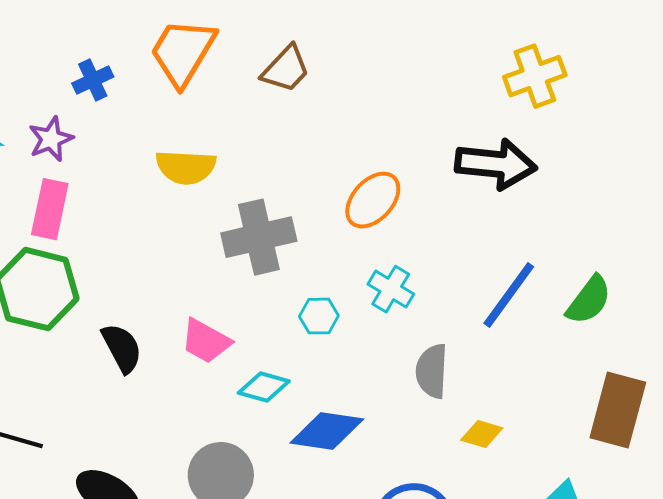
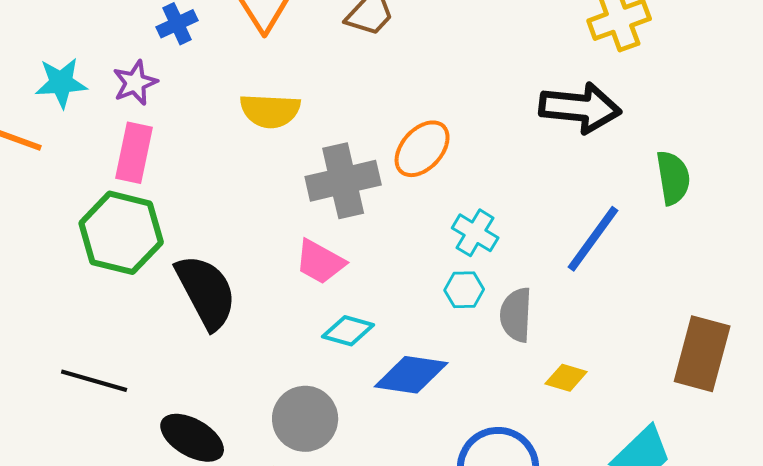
orange ellipse: (373, 200) -> (422, 149), moved
green semicircle: (589, 300) -> (673, 178), moved, turned -46
cyan hexagon: (319, 316) -> (464, 290), moved
pink trapezoid: (206, 341) -> (320, 262), moved
black semicircle: (122, 348) -> (206, 292), size x1.5

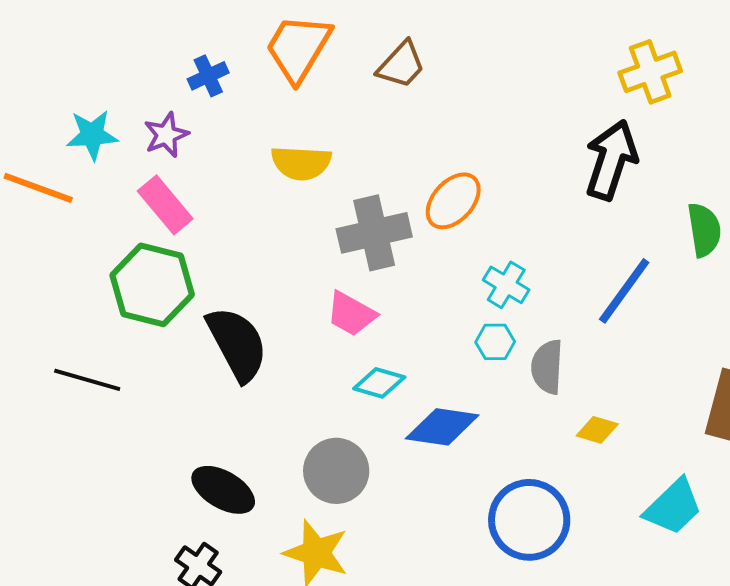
black arrow: (580, 108) -> (611, 160), turned -78
pink rectangle: (134, 153) -> (165, 205), turned -52
black line: (94, 381) -> (87, 380), moved

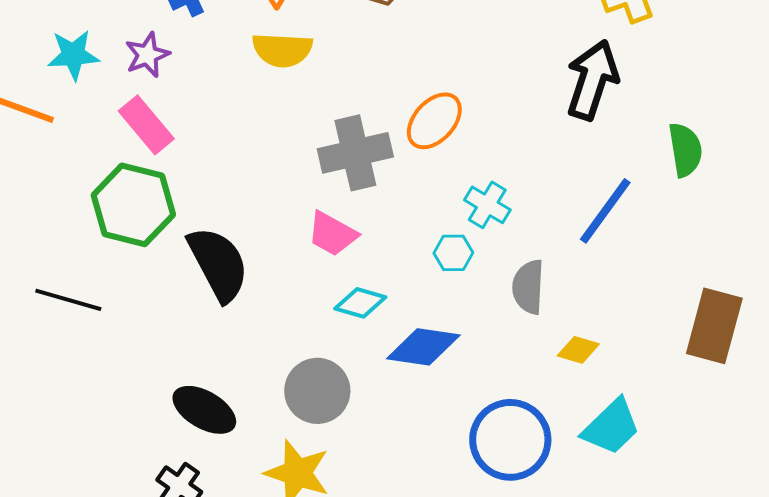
yellow semicircle: (301, 163) -> (282, 50), moved
cyan hexagon: (495, 342) -> (453, 253), moved
cyan trapezoid: (673, 507) -> (611, 427), moved

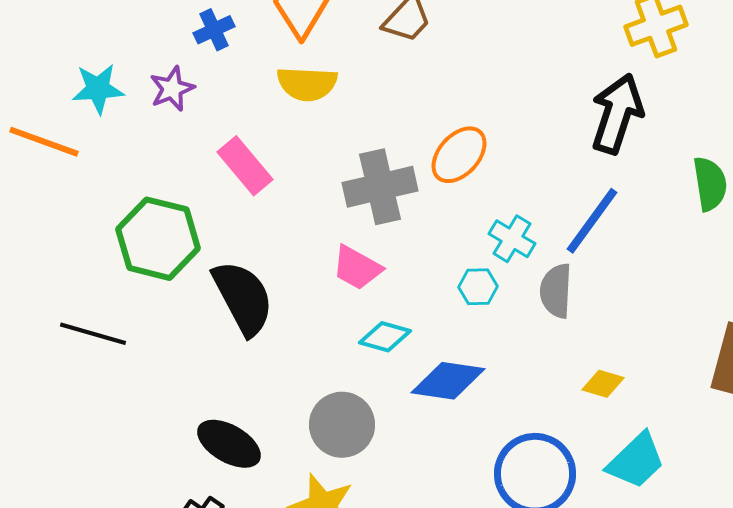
pink rectangle: (146, 125) -> (245, 166), moved
blue line: (605, 211) -> (592, 221), moved
gray semicircle: (528, 287) -> (556, 291), moved

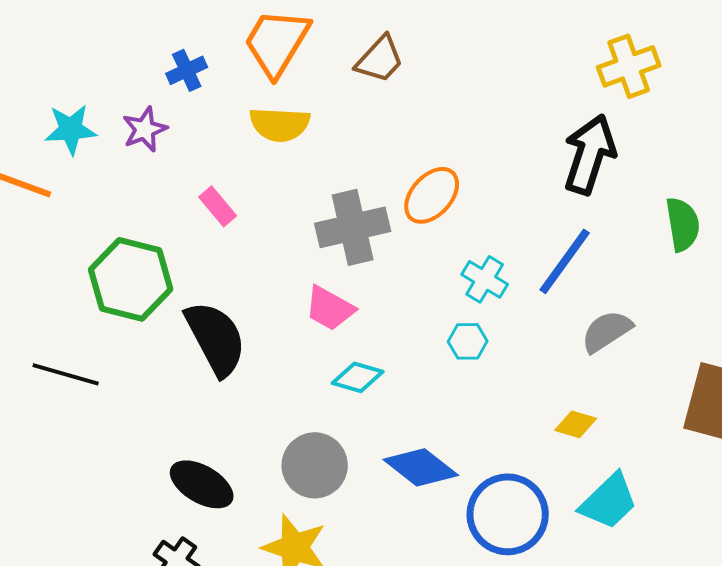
pink rectangle: (245, 166) -> (218, 206), size x0.7
cyan hexagon: (478, 287) -> (468, 341), moved
gray semicircle: (556, 291) -> (607, 331), moved, turned 54
blue diamond: (448, 381) -> (421, 467), moved, turned 30

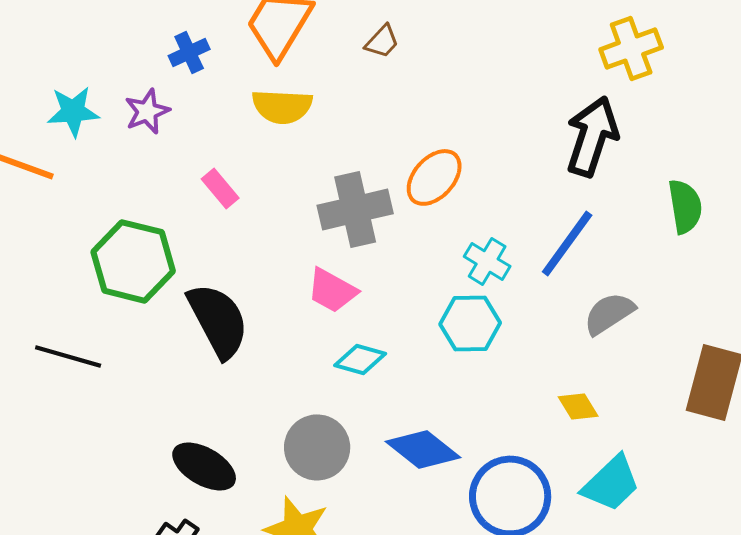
brown trapezoid: (380, 59) -> (382, 41), size x0.7
cyan hexagon: (468, 341) -> (470, 323), size x1.5
yellow diamond: (576, 424) -> (578, 406), turned 42

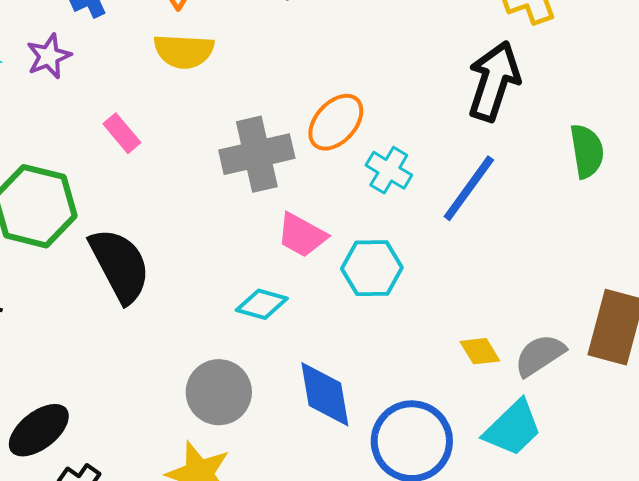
cyan cross: (487, 261) -> (389, 170), moved
pink trapezoid: (332, 290) -> (302, 235), moved
gray semicircle: (609, 313) -> (540, 355), moved
blue diamond: (423, 449) -> (325, 394), turned 42
black ellipse: (204, 466) -> (39, 430), moved, turned -68

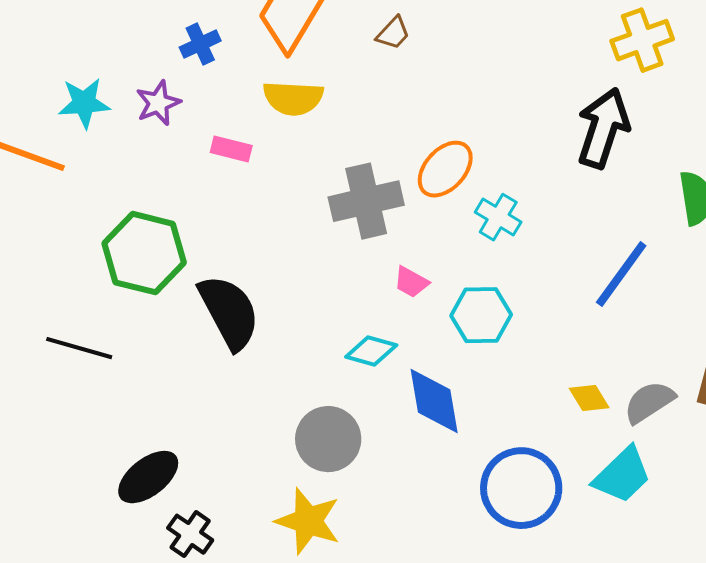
pink rectangle: (122, 133) -> (231, 149), moved, turned -36
blue line: (469, 188) -> (621, 274), moved
pink trapezoid: (302, 235) -> (411, 282), size x0.7
blue diamond: (325, 394) -> (434, 401), moved

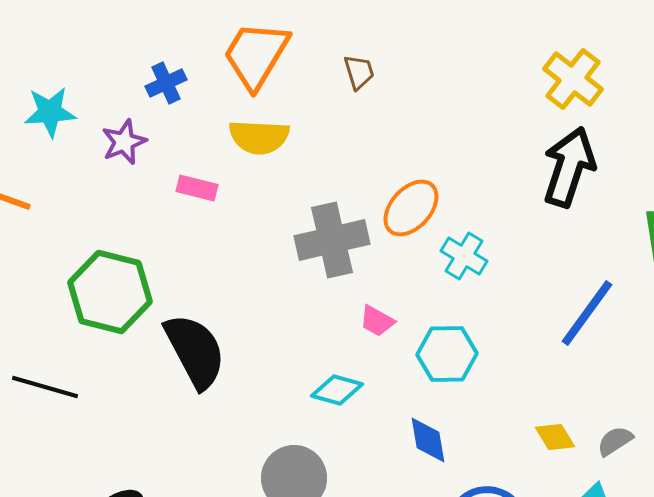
brown trapezoid: (393, 33) -> (359, 72), turned -60
yellow cross: (642, 40) -> (573, 79), moved, turned -32
cyan star: (84, 103) -> (50, 112), moved
blue diamond: (434, 401) -> (428, 440), moved, size x0.7
gray semicircle: (649, 402) -> (615, 441), size x0.7

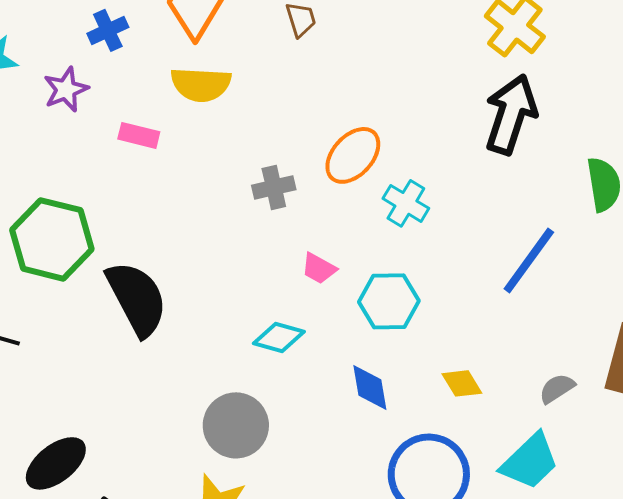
gray cross: (332, 240) -> (274, 187), size x0.6
yellow diamond: (555, 437) -> (462, 383), moved

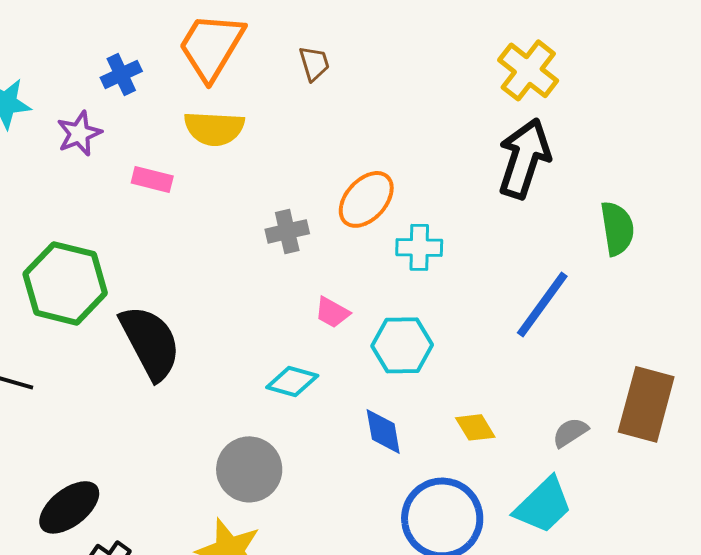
cyan cross: (406, 203) -> (419, 247), turned -30

